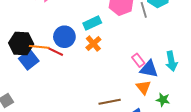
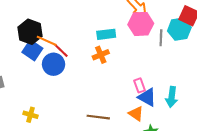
blue circle: (64, 37) -> (54, 64), moved
blue square: (29, 60) -> (32, 50), turned -36
orange triangle: (143, 87) -> (136, 114), turned -35

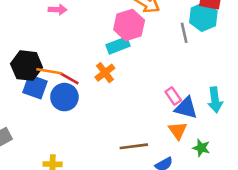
pink hexagon: (141, 24) -> (129, 25), moved
orange cross: (101, 55) -> (105, 73), moved
orange triangle: (136, 114) -> (178, 131), turned 35

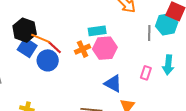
pink hexagon: (129, 25) -> (105, 48), moved
pink rectangle: (173, 96) -> (146, 73), moved, turned 40
cyan arrow: (215, 100) -> (168, 65), moved
blue triangle: (186, 108) -> (113, 84), moved

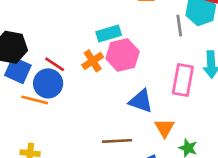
orange line: (41, 38) -> (35, 100), moved
pink rectangle: (146, 73) -> (183, 80), size x1.6

